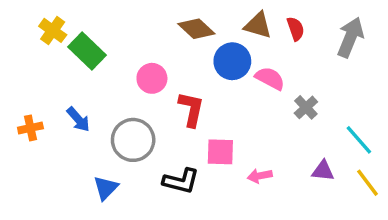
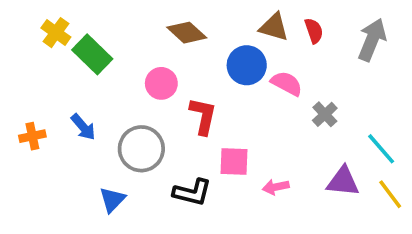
brown diamond: (196, 29) -> (187, 33), moved
purple triangle: (323, 171) -> (343, 181), size x1.4

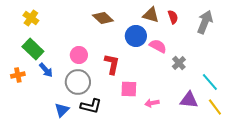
green rectangle: (92, 54) -> (33, 49), moved
pink circle: (161, 83) -> (79, 55), moved
black L-shape: (192, 192) -> (91, 106), moved

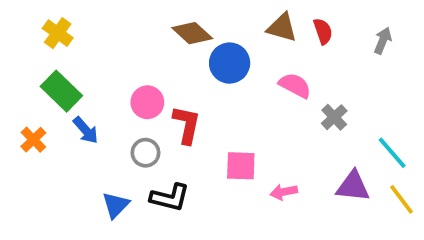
gray arrow: (205, 22) -> (383, 41), size x0.6
blue circle: (136, 36) -> (230, 63), moved
red L-shape: (112, 64) -> (187, 125), moved
orange cross: (18, 75) -> (33, 140), turned -32
gray circle: (78, 82) -> (145, 153), size x0.6

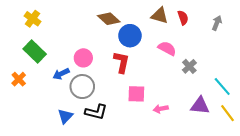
red L-shape: (187, 125) -> (121, 62), moved
blue arrow: (86, 130) -> (61, 74), moved, turned 105
gray circle: (145, 153) -> (82, 87), size x1.5

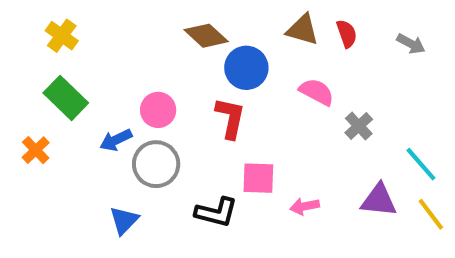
gray arrow: (217, 23) -> (411, 44), turned 96
black L-shape: (96, 112) -> (216, 212), moved

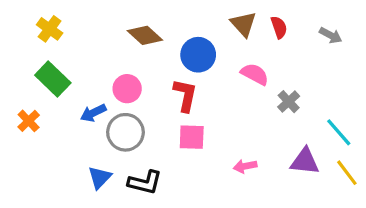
brown triangle: (303, 30) -> (243, 24), turned 32
brown diamond: (206, 36) -> (145, 35), moved
pink square: (258, 178) -> (192, 137), moved
black L-shape: (216, 212) -> (145, 182), moved

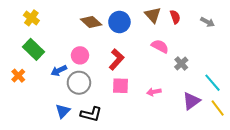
blue circle: (198, 55) -> (119, 22), moved
red L-shape: (185, 95) -> (116, 59), turned 30
purple triangle: (305, 161) -> (191, 101), turned -42
pink arrow: (245, 166) -> (154, 92), moved

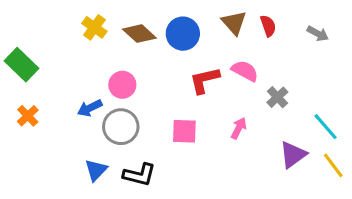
yellow cross: (31, 18) -> (94, 27), moved
green rectangle: (33, 49) -> (22, 65), moved
red L-shape: (116, 59) -> (205, 80), moved, turned -145
pink arrow: (154, 92) -> (239, 128), moved, turned 128

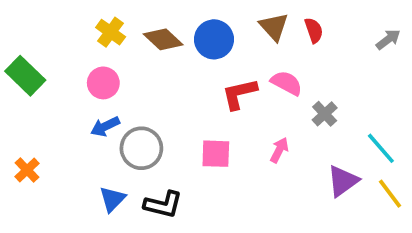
gray arrow: (318, 34) -> (388, 39), moved, turned -65
pink circle: (122, 85) -> (103, 83), moved
orange cross: (28, 116) -> (27, 170), moved

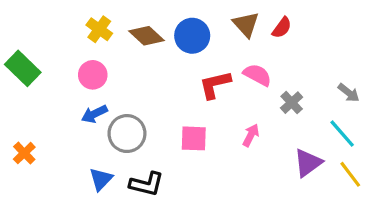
red semicircle: (314, 30) -> (282, 28), turned 55
gray arrow: (388, 39) -> (349, 93), moved, turned 75

